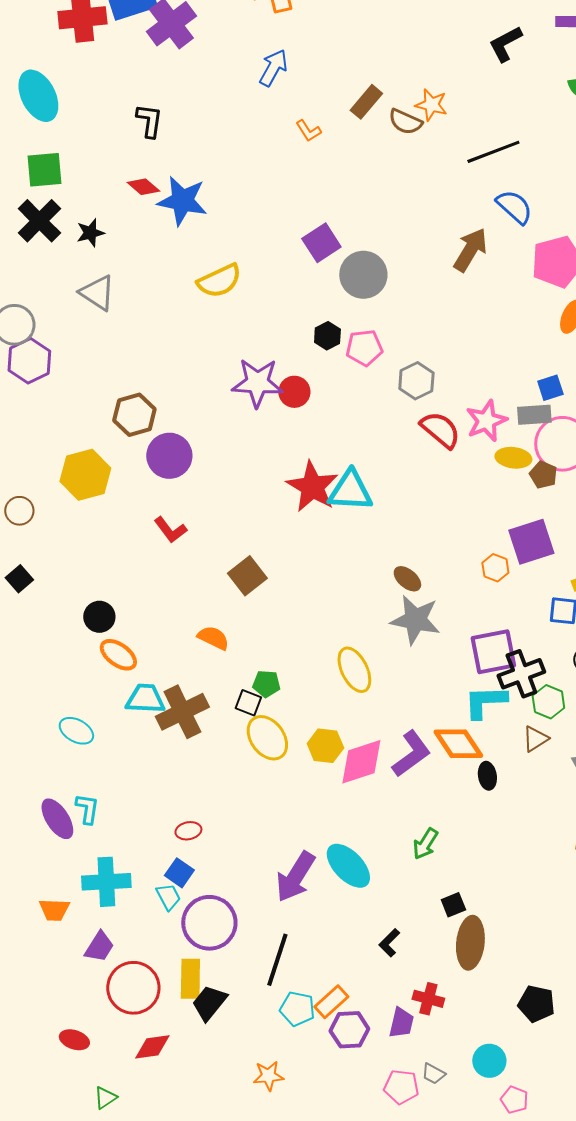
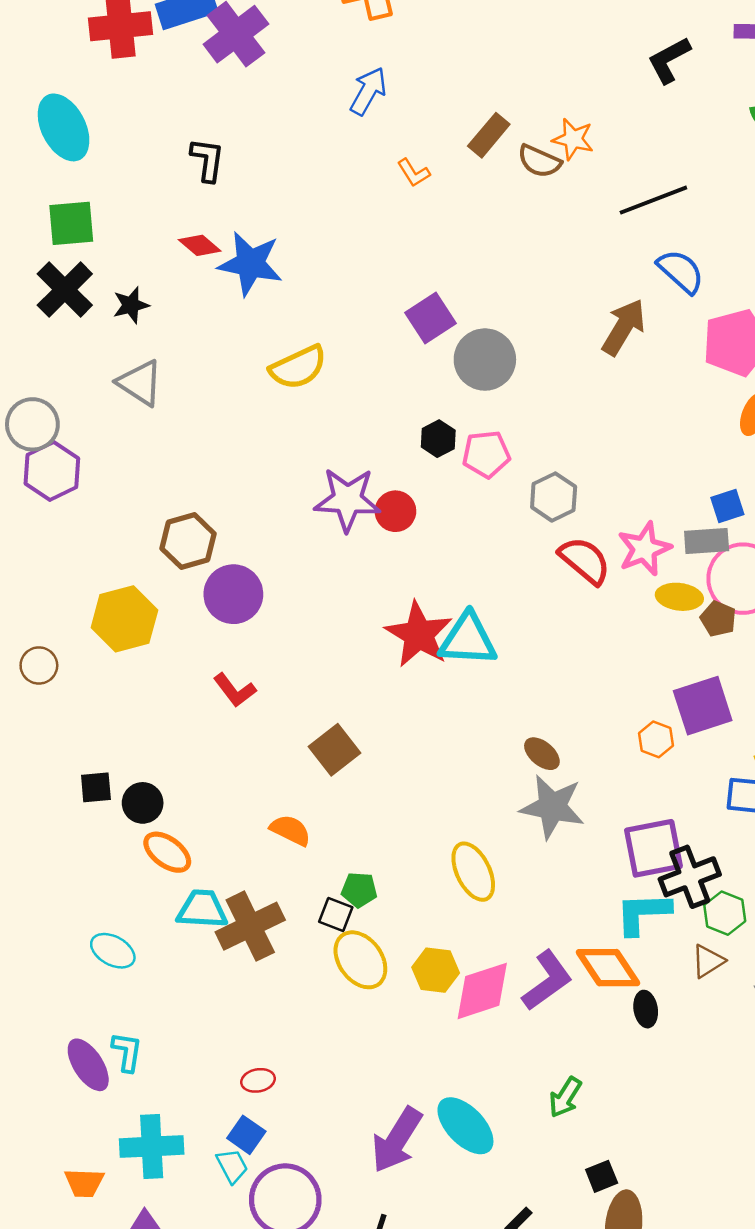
black square: (19, 579) -> (96, 787), moved, turned 36

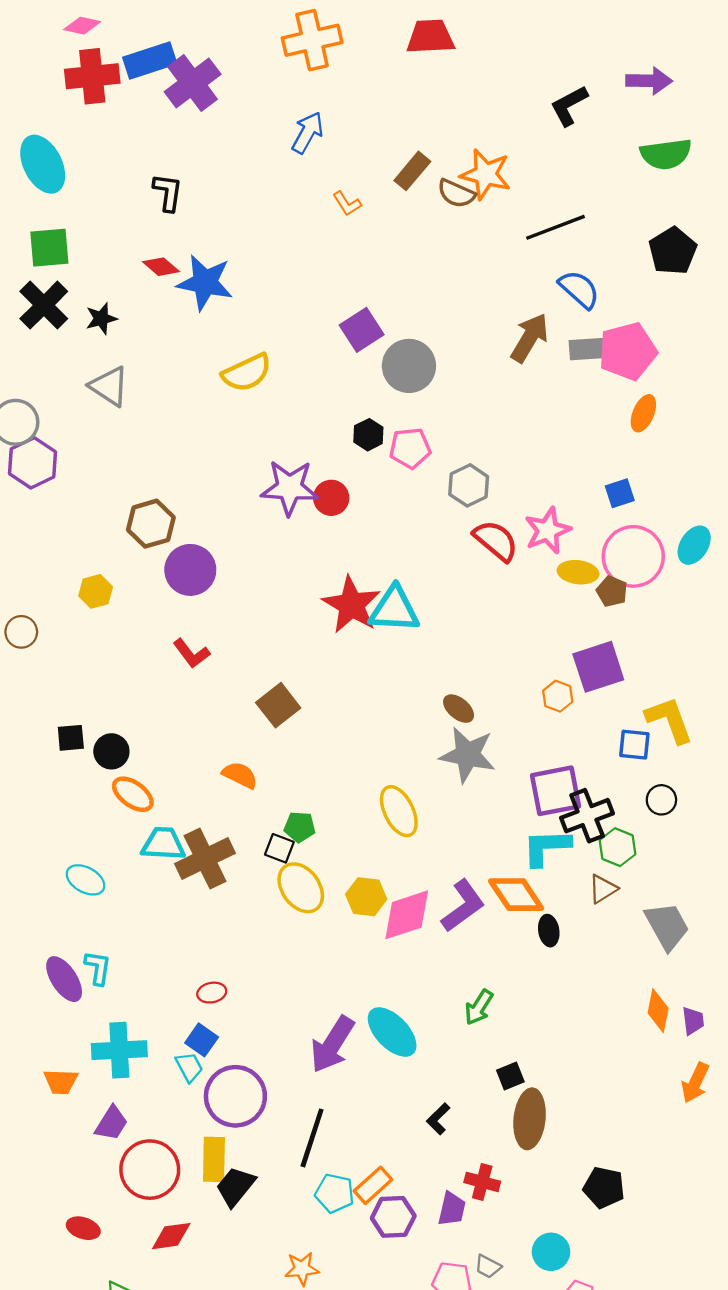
orange star: (573, 139) -> (486, 174), size x1.4
gray rectangle: (707, 541) -> (588, 349), moved
yellow hexagon: (124, 619) -> (96, 591), size x0.6

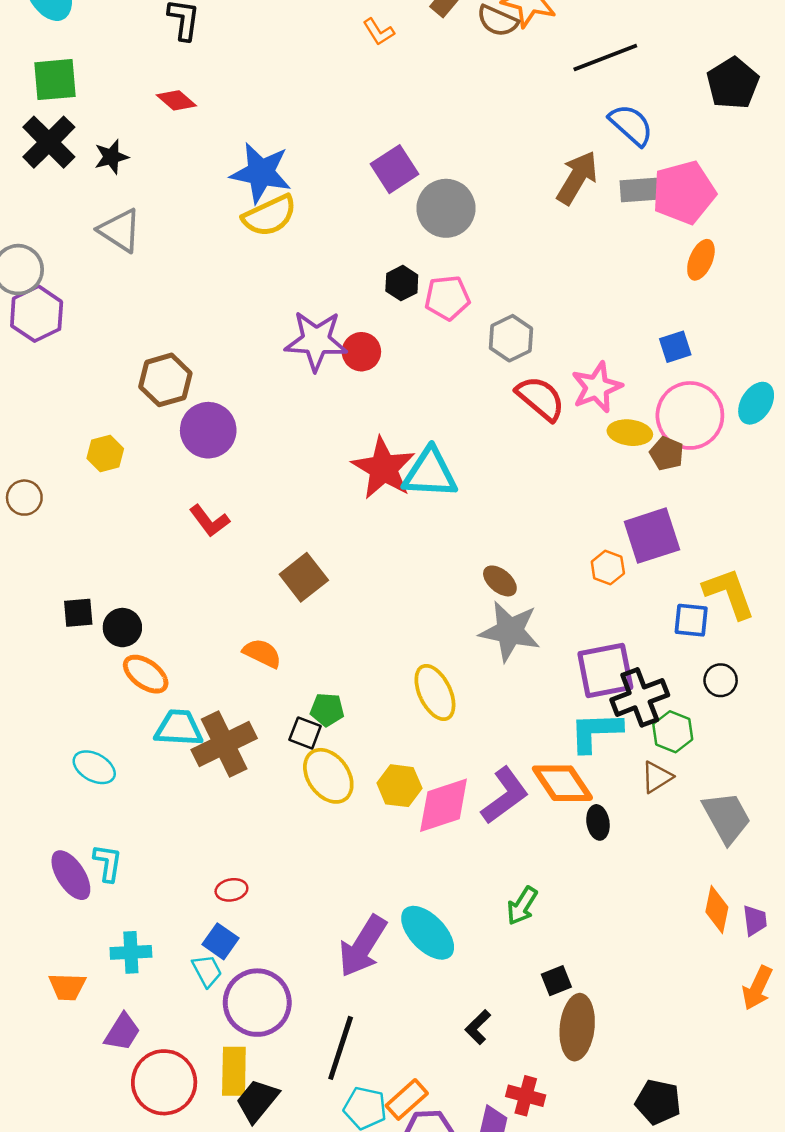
blue star: (205, 283) -> (261, 173), moved
cyan cross: (119, 1050) -> (131, 952), size x0.7

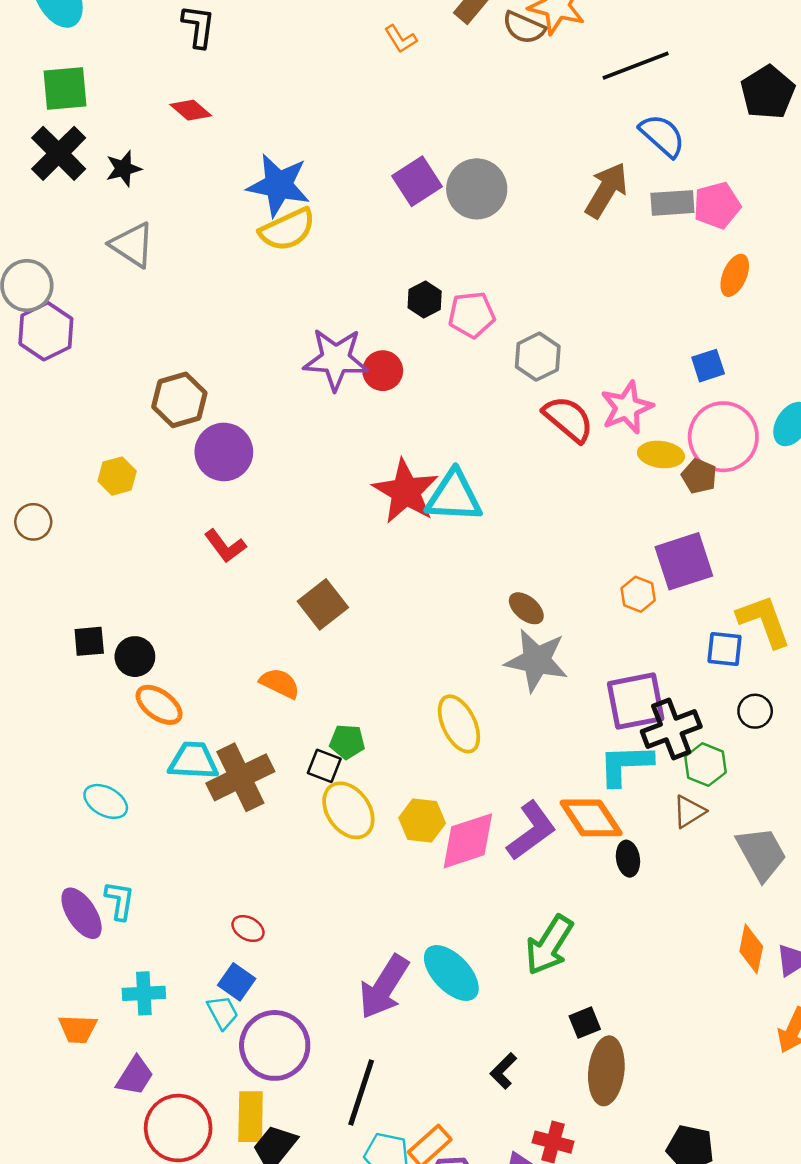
pink pentagon: (684, 192) -> (717, 205), size x0.7
gray circle: (446, 208) -> (477, 189), moved
red ellipse: (231, 890) -> (248, 929), turned 40
green arrow: (522, 906) -> (549, 945), size x1.5

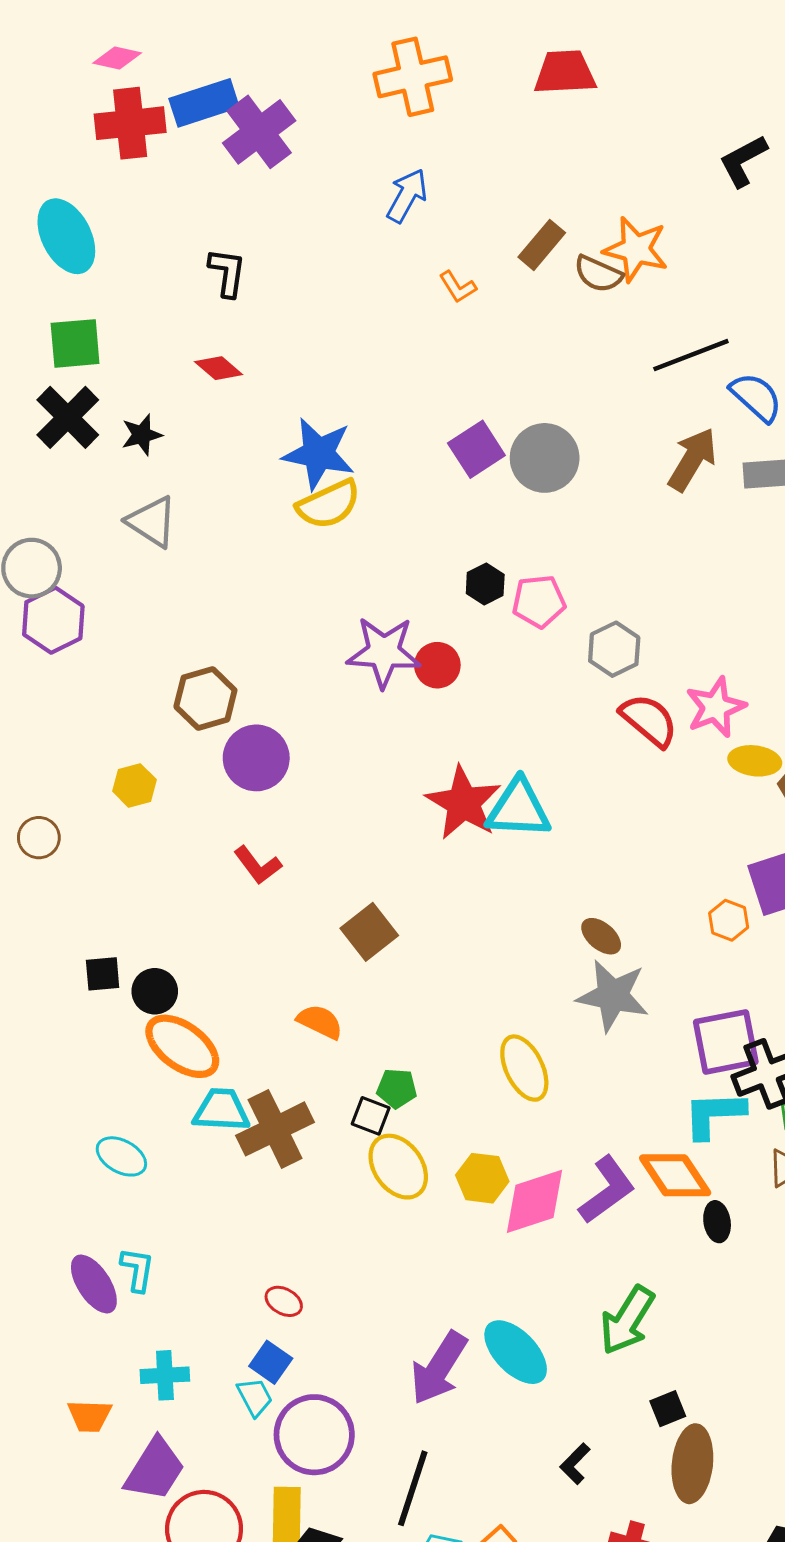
black line: (636, 66) -> (691, 355), moved
orange ellipse: (159, 705) -> (182, 1046), size x1.4
purple trapezoid: (135, 1076) -> (155, 1469), size x1.4

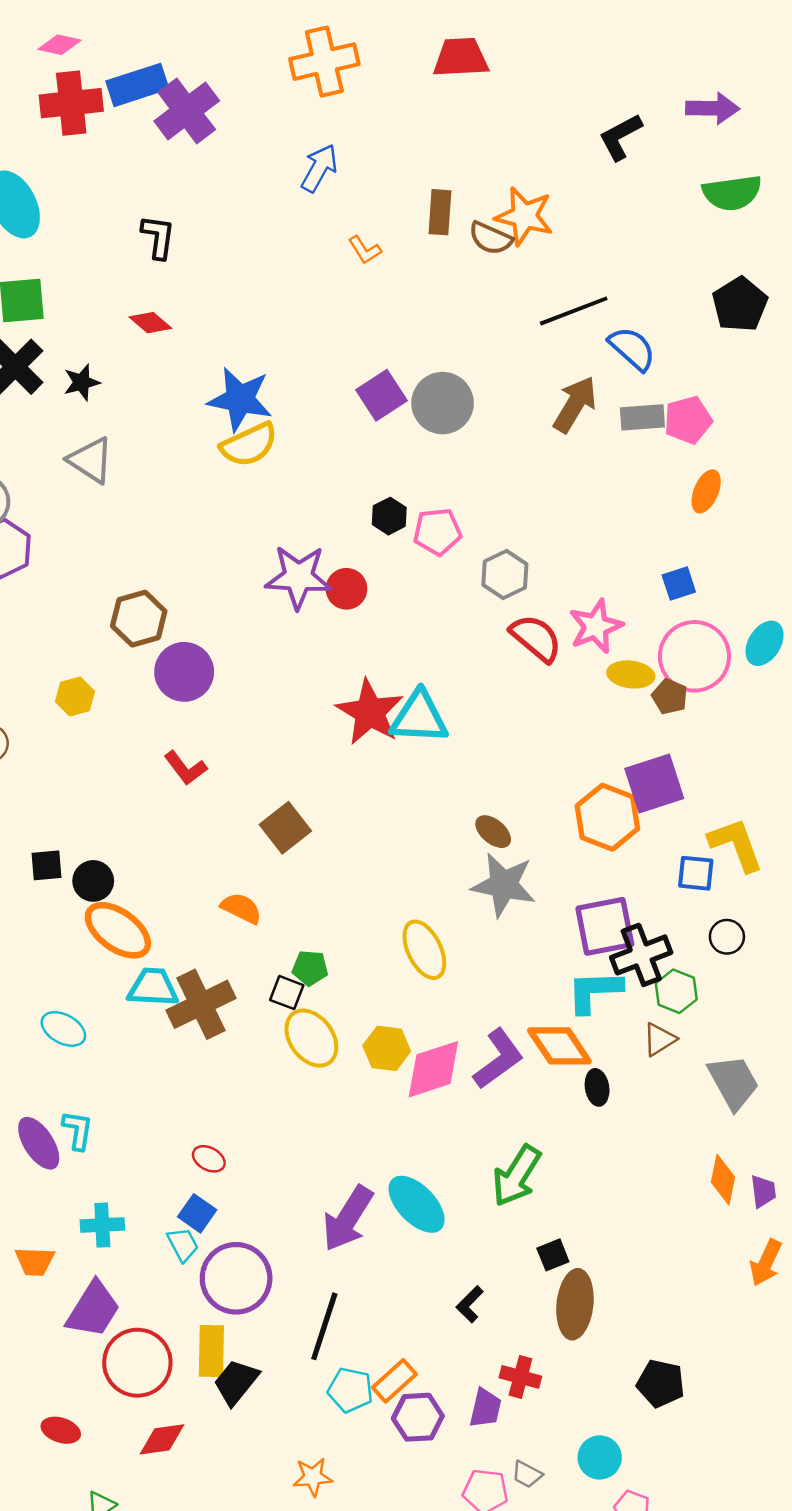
brown rectangle: (542, 245) -> (440, 212), turned -36
orange hexagon: (729, 920) -> (607, 817), size x1.8

